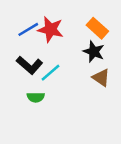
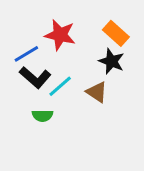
blue line: (28, 29) -> (26, 54), moved
brown triangle: (101, 78) -> (97, 92), moved

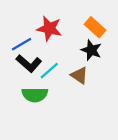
green semicircle: (42, 116) -> (35, 95), size x1.5

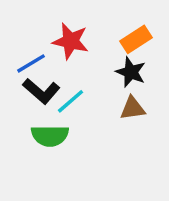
orange rectangle: (95, 27) -> (136, 39), turned -75
brown triangle: (79, 75) -> (133, 108), moved, turned -42

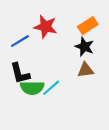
black L-shape: (41, 91) -> (20, 73), moved, turned 35
cyan line: (71, 101) -> (51, 88), moved

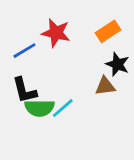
black star: (84, 47) -> (118, 64), moved

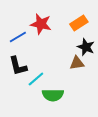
green semicircle: (39, 108) -> (53, 95), moved
cyan line: (63, 108) -> (36, 79), moved

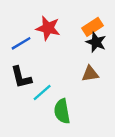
black star: (86, 47) -> (96, 42), moved
green semicircle: (53, 95) -> (62, 111), turned 80

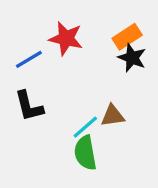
brown triangle: (90, 74) -> (113, 116), moved
cyan line: (42, 93) -> (85, 127), moved

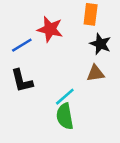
orange rectangle: (127, 37) -> (91, 14), moved, turned -50
brown triangle: (113, 116) -> (95, 73), moved

